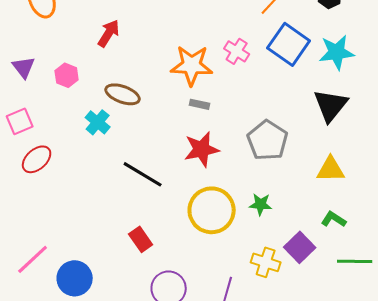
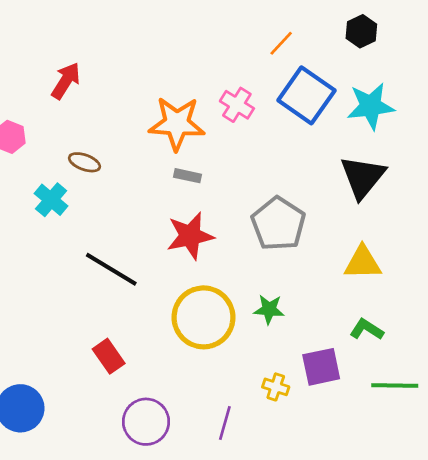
brown ellipse: (123, 94) -> (84, 162), size x0.7
purple square: (300, 247) -> (321, 367), turned 32
yellow cross: (266, 262) -> (276, 387), size x0.7

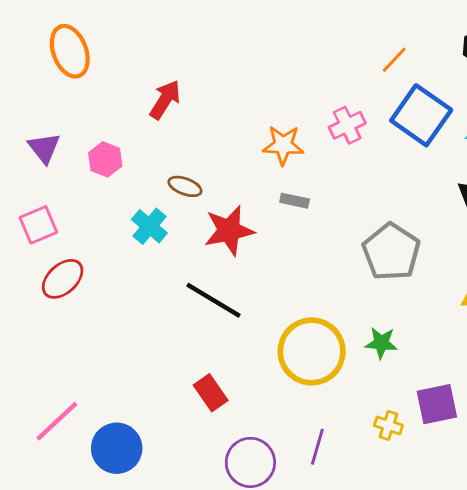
pink cross: (237, 105) -> (347, 125), turned 32
orange star: (177, 123) -> (283, 145), size x0.7
red star: (190, 236) -> (229, 231), moved
purple line: (225, 423) -> (317, 447), moved

